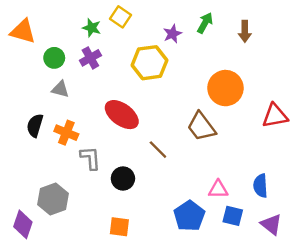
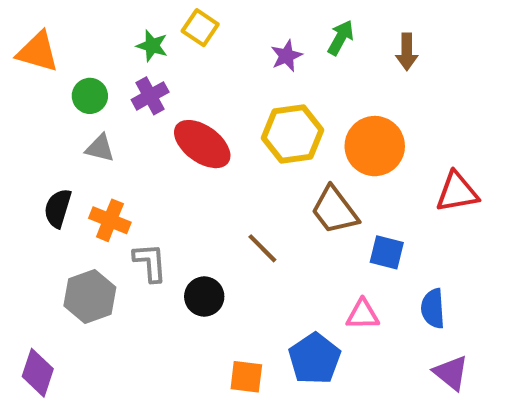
yellow hexagon: (150, 63) -> (292, 134), moved
red ellipse: (122, 115) -> (202, 144), moved
gray hexagon: (53, 199) -> (90, 296), moved
blue square: (233, 216) -> (387, 252), moved
orange square: (119, 227) -> (246, 377), moved

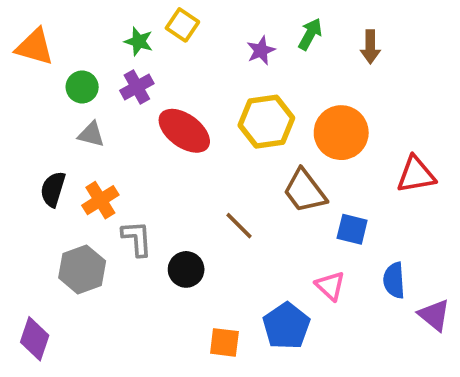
orange cross: (110, 220) -> (100, 200), turned 36
pink triangle: (363, 315) -> (330, 286), turned 44
purple triangle: (451, 373) -> (434, 315), moved

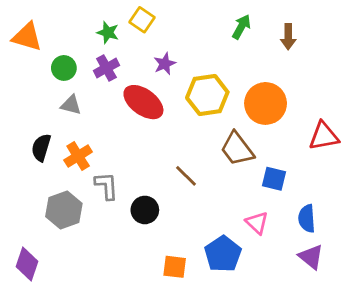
purple star: (261, 51) -> (165, 64), moved
purple triangle: (434, 315) -> (311, 257), moved

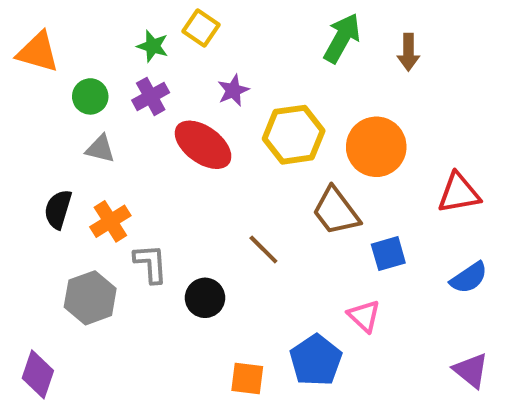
green arrow: (241, 27) -> (342, 38), size x1.4
blue square: (274, 179) -> (388, 254), turned -30
blue semicircle: (307, 219) -> (469, 278), moved, turned -120
purple triangle: (311, 257) -> (471, 370), moved

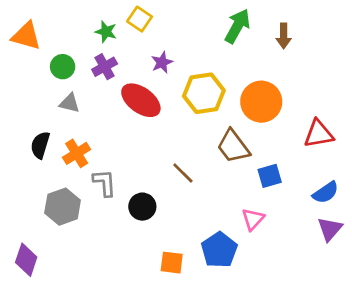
pink triangle: (364, 316) -> (253, 219), turned 30
purple triangle: (471, 370) -> (330, 229), moved, turned 32

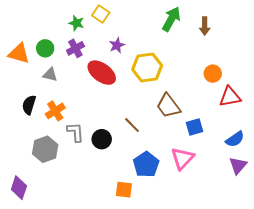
orange triangle: (26, 36) -> (19, 53), moved
orange circle: (261, 102) -> (213, 74), moved, size x0.6
black circle: (142, 207) -> (102, 139), moved
pink triangle: (253, 219) -> (182, 158), size x1.4
blue pentagon: (219, 250) -> (146, 164), moved

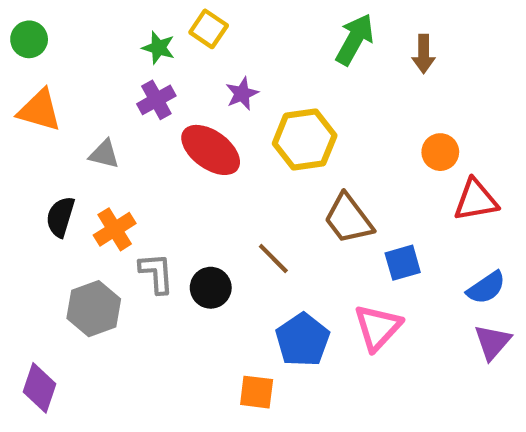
green circle: (45, 48) -> (29, 39), moved

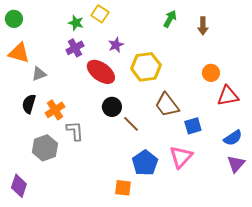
green arrow: (355, 39) -> (170, 19), size x0.7
gray triangle: (104, 154) -> (39, 74), moved, turned -35
black circle: (211, 288) -> (112, 107), moved

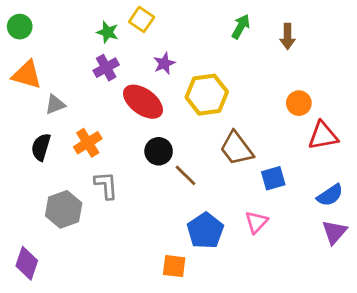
orange cross: (55, 110) -> (88, 143), moved
pink triangle: (181, 157) -> (256, 222), size x0.7

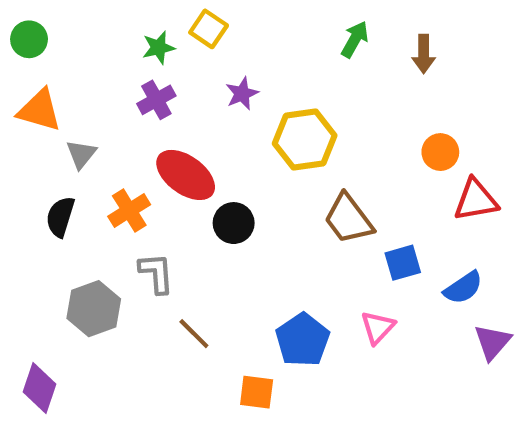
green star: (108, 32) -> (158, 48), turned -30
red ellipse: (143, 102) -> (186, 175), moved
gray triangle: (55, 105) -> (81, 154), turned -30
brown line: (185, 175) -> (194, 334), moved
blue semicircle: (330, 195) -> (463, 288), moved

